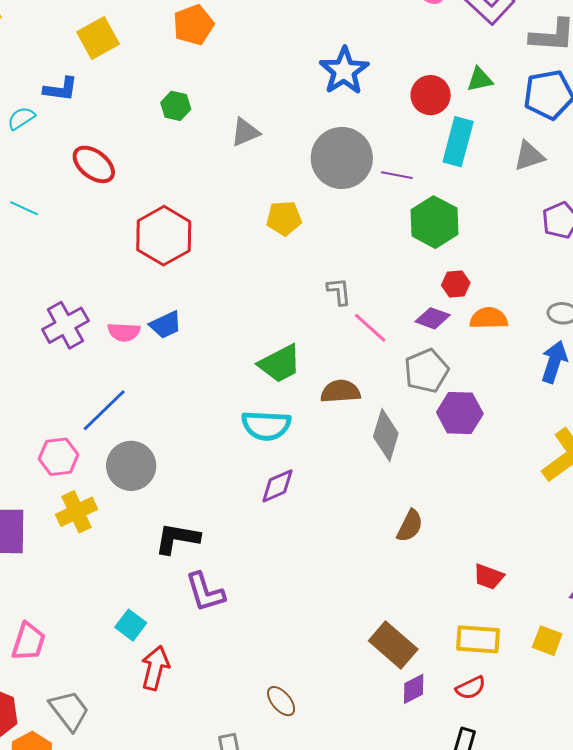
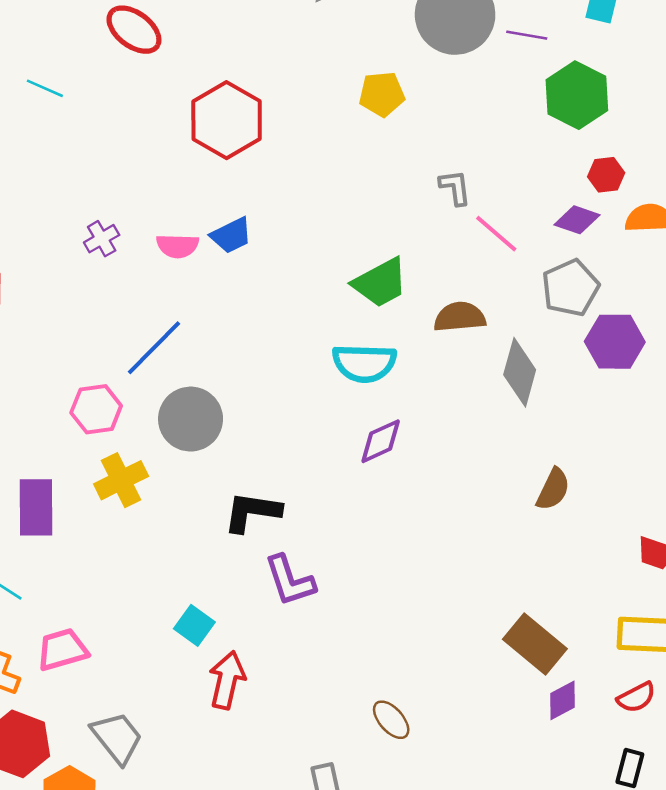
purple cross: (65, 325) -> (102, 239), size x0.6
pink trapezoid: (29, 642) -> (62, 650), turned -123

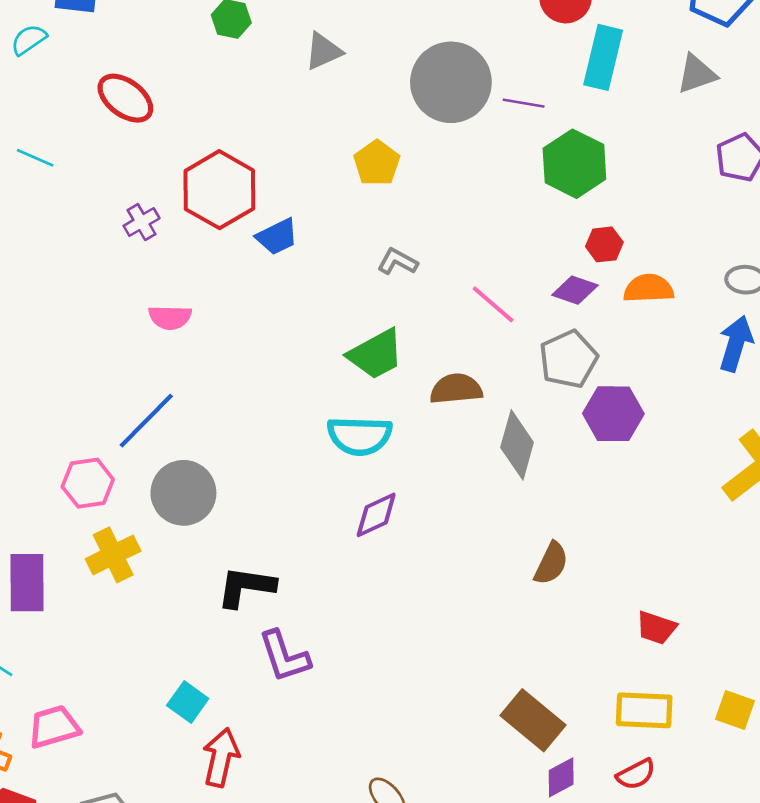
yellow pentagon: (382, 94) -> (377, 163), turned -30
gray L-shape: (455, 187) -> (398, 262), moved, turned -54
blue trapezoid: (231, 235) -> (277, 237), moved
purple cross: (102, 239) -> (142, 222), moved

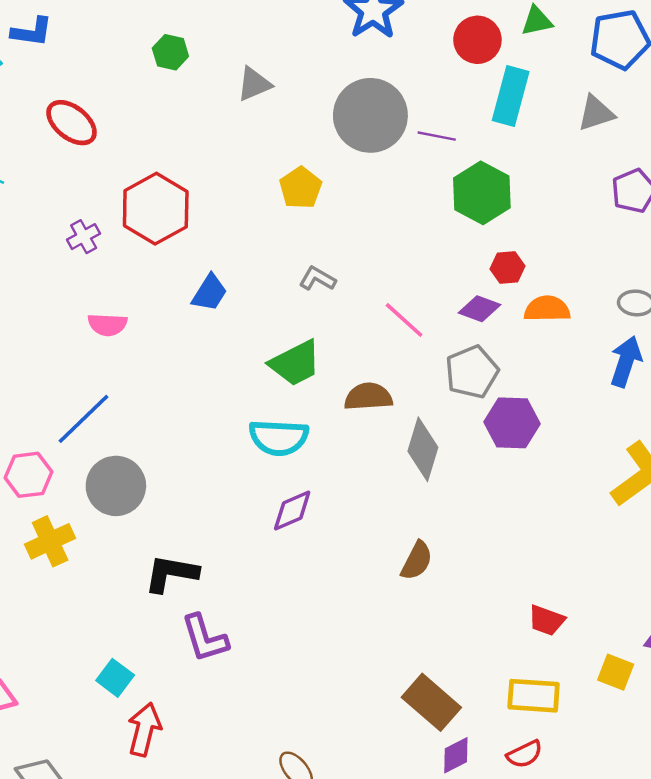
blue trapezoid: (277, 237) -> (210, 293), moved, turned -33
brown semicircle: (551, 563) -> (417, 561), moved
yellow square: (735, 710) -> (616, 672), moved

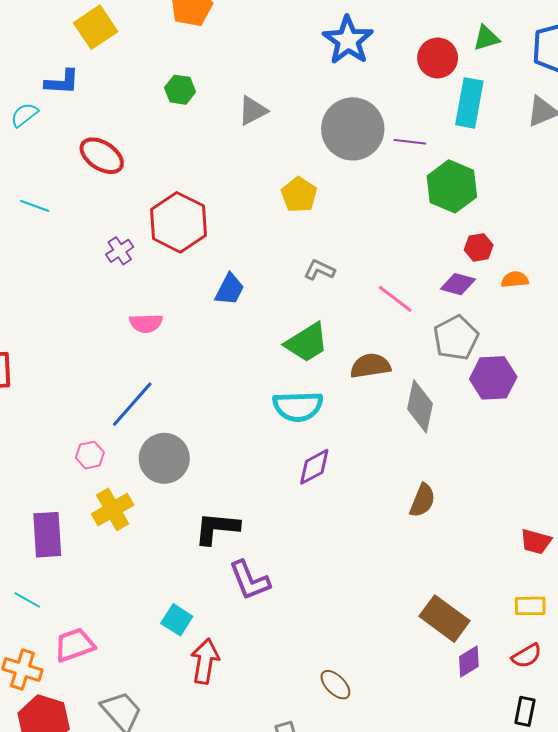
orange semicircle: (547, 309) -> (515, 280), size x0.7
pink hexagon: (28, 475) -> (90, 455), size x0.7
yellow rectangle: (534, 696) -> (530, 606), size x0.7

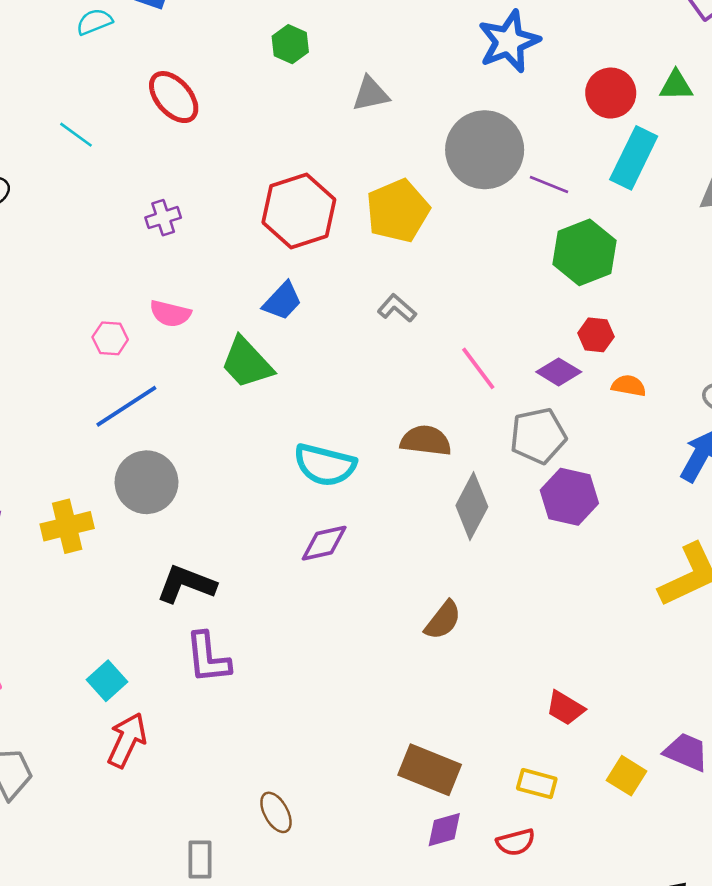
yellow pentagon: (299, 195) -> (398, 211), size x1.4
red hexagon: (179, 222) -> (299, 211), moved
green trapezoid: (307, 343) -> (247, 363), moved, turned 63
pink hexagon: (90, 455) -> (110, 338), moved
brown rectangle: (445, 619) -> (430, 770), turned -30

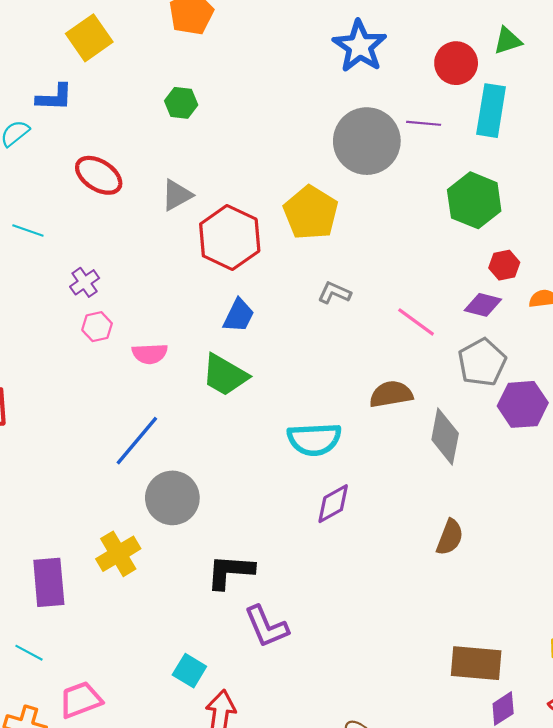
gray triangle: (371, 94) -> (177, 195), moved
purple line: (549, 184) -> (424, 123), moved
purple cross: (163, 218) -> (85, 282), moved
pink hexagon: (110, 338) -> (97, 327), moved

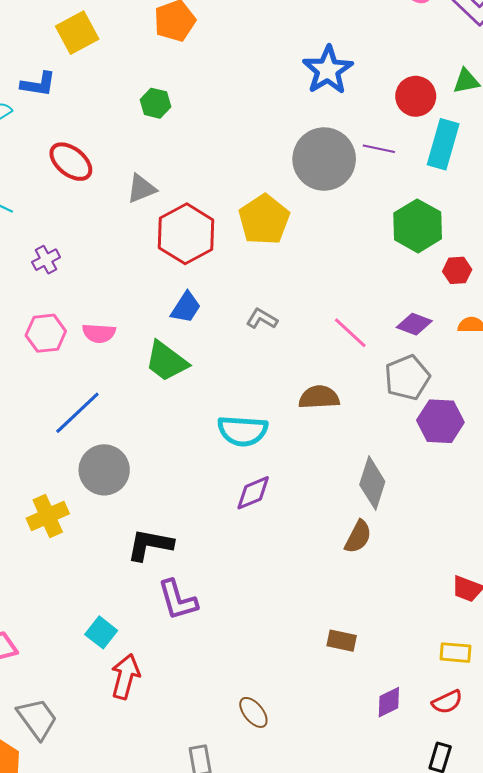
red hexagon: (504, 265) -> (457, 270), moved
gray L-shape: (334, 293) -> (262, 319), moved
pink hexagon: (97, 327) -> (46, 333), moved, size x1.4
gray diamond: (445, 436) -> (372, 483), moved
brown rectangle: (476, 663) -> (342, 641), moved, size x0.6

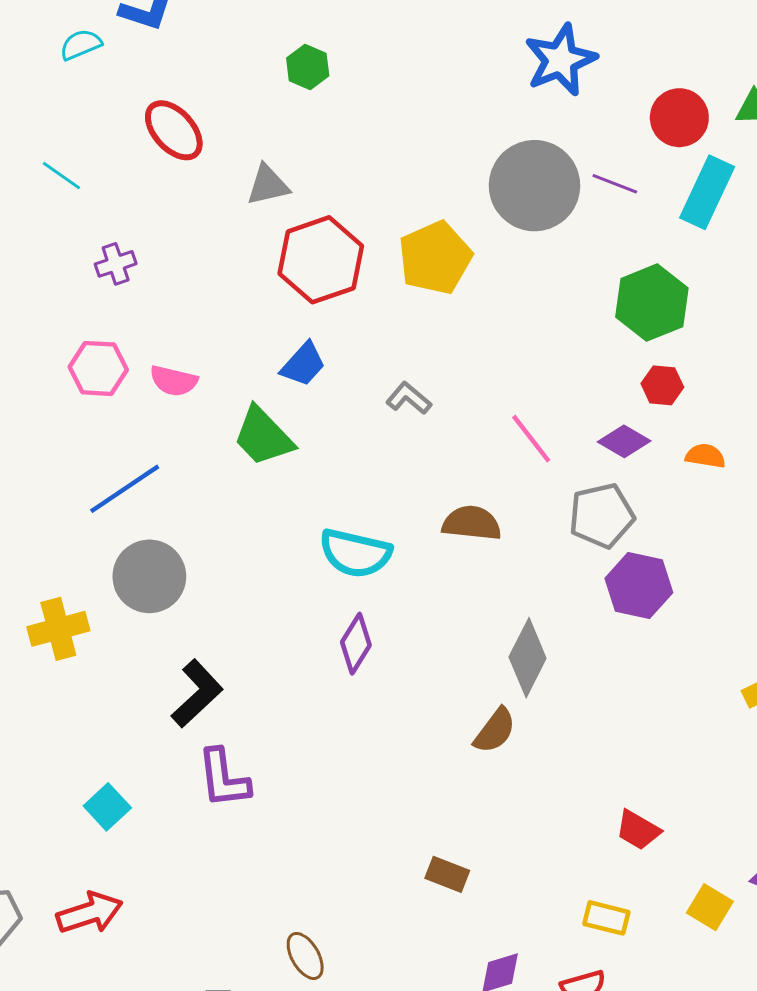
red hexagon: (457, 270) -> (662, 385), moved
purple diamond: (253, 493) -> (356, 644), turned -45
black L-shape: (150, 545) -> (197, 694), turned 117
red arrow: (125, 676) -> (90, 913), moved, turned 48

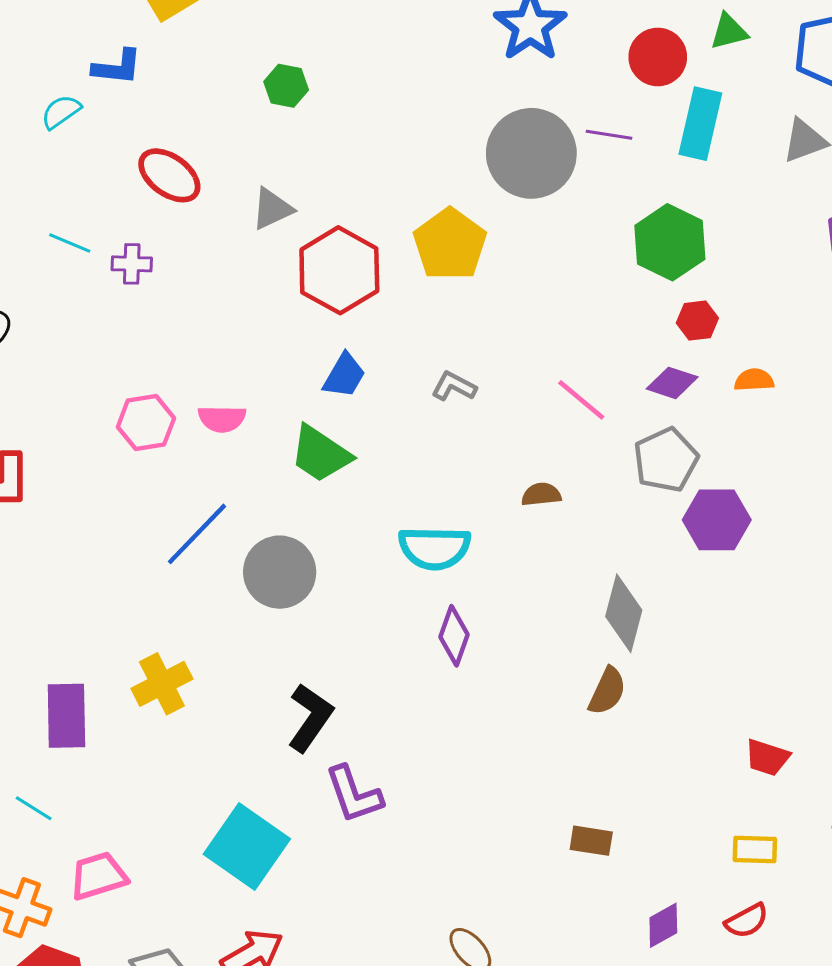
purple cross: (116, 264) -> (132, 264), moved, turned 33
brown semicircle: (472, 523) -> (541, 494), size x0.7
gray circle: (149, 576) -> (280, 572), moved
cyan square: (107, 807) -> (247, 846), size x1.8

